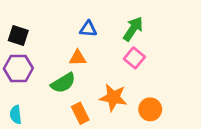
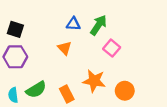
green arrow: (133, 29) -> (98, 25), moved
orange triangle: (78, 58) -> (65, 48), turned 48
green semicircle: (63, 83) -> (36, 90), moved

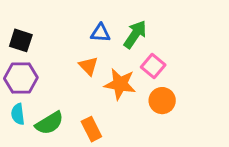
orange star: (94, 81) -> (120, 84), moved
orange circle: (125, 91) -> (162, 101), moved
cyan semicircle: (13, 95) -> (18, 114), moved

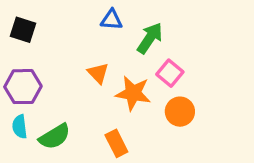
blue triangle: (101, 33) -> (111, 20), moved
black square: (21, 40) -> (23, 30), moved
orange rectangle: (91, 129) -> (116, 143), moved

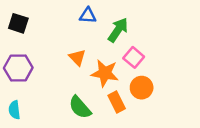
cyan semicircle: (20, 127) -> (14, 110), moved
green semicircle: (55, 137) -> (80, 107), moved, turned 80
orange rectangle: (116, 143) -> (117, 102), moved

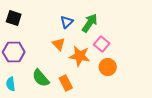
blue triangle: (88, 15) -> (67, 22), moved, turned -48
orange rectangle: (117, 102) -> (66, 83), moved
green semicircle: (80, 107) -> (41, 78), moved

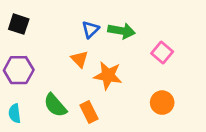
green arrow: (90, 23) -> (122, 31), turned 66
pink square: (102, 44) -> (162, 52), moved
orange circle: (108, 67) -> (162, 103), moved

